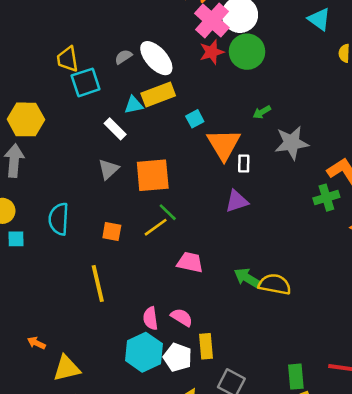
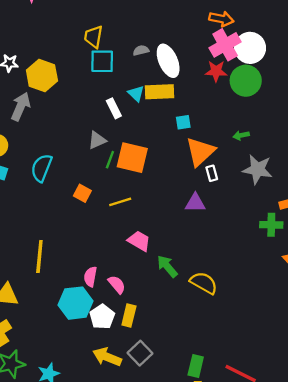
cyan triangle: (134, 105) -> (136, 94), turned 36
white rectangle: (244, 163) -> (212, 173), turned -35
green line: (168, 212) -> (110, 160), moved, turned 48
green arrow: (248, 278) -> (167, 266), moved
yellow line: (98, 284) -> (39, 257), moved

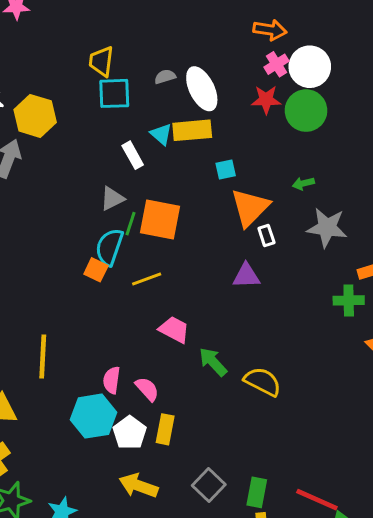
pink cross: (225, 45) -> (276, 64), size x0.6
cyan semicircle: (42, 168) -> (109, 247), moved
gray square: (140, 353) -> (209, 485), moved

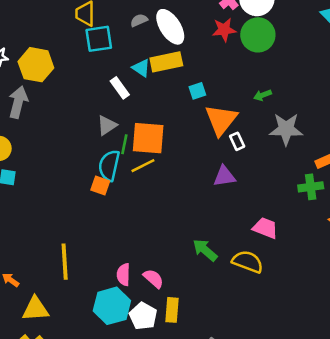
yellow line: (147, 279) -> (143, 166), moved
pink trapezoid: (174, 330) -> (265, 228), moved

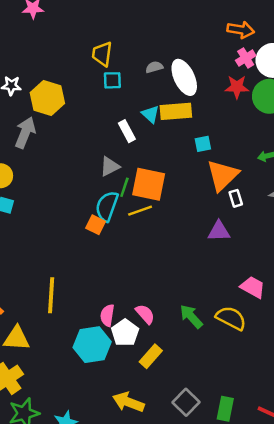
cyan square: (99, 39) -> (112, 80), size x0.7
green arrow: (205, 250) -> (191, 316), moved
pink semicircle: (153, 279) -> (145, 314), moved
yellow rectangle: (172, 310) -> (151, 356), turned 30
white pentagon: (143, 316) -> (125, 333), moved

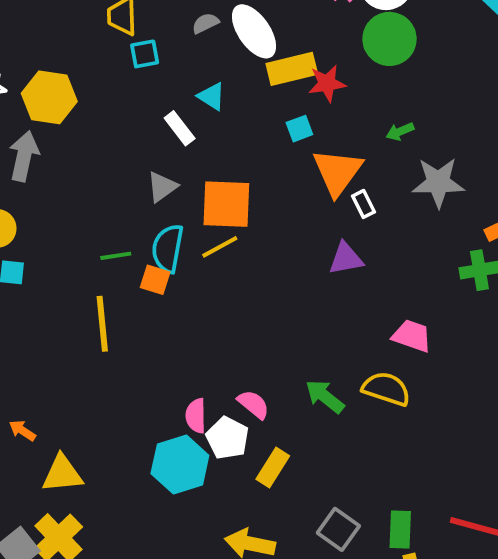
red star: (237, 87) -> (327, 83), moved
yellow rectangle: (176, 111) -> (292, 69), moved
green line: (124, 187) -> (116, 256), moved, turned 72
yellow line: (51, 295) -> (102, 324), moved

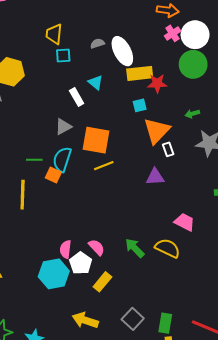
yellow line: (220, 247) -> (104, 166), moved

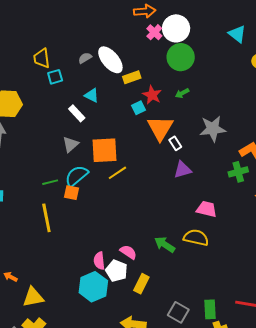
yellow rectangle: (140, 73) -> (132, 77), size x0.7
red star: (157, 83) -> (152, 95), moved, turned -30
green arrow: (192, 114) -> (182, 93), moved
cyan semicircle: (62, 159) -> (77, 176), turned 45
purple triangle: (155, 177) -> (183, 170), moved

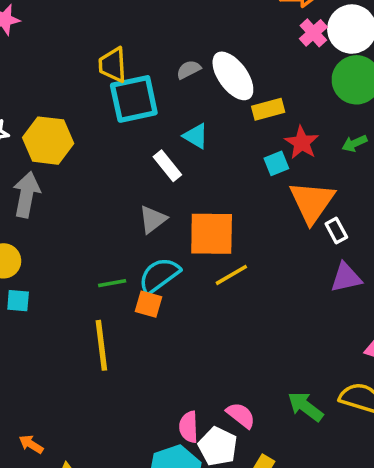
cyan square: (55, 77) -> (134, 99), size x1.8

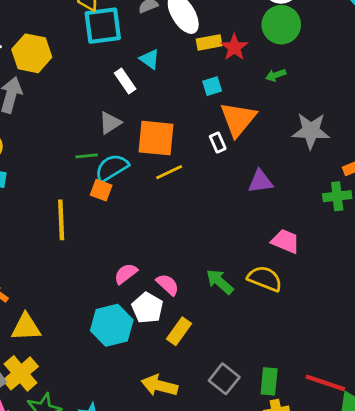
red star: (302, 143) -> (234, 47), moved
white rectangle: (336, 231) -> (218, 142), moved
green line: (112, 283) -> (87, 156), moved
pink semicircle: (189, 427) -> (126, 274), moved, turned 50

